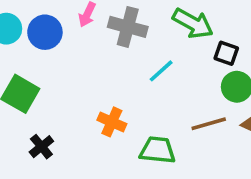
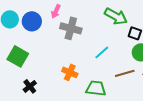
gray cross: (128, 27) -> (71, 28), moved
cyan line: (161, 71) -> (102, 52), moved

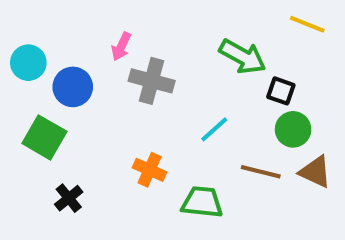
blue circle: (32, 21) -> (73, 87), moved
brown line: (125, 73) -> (261, 172), turned 30

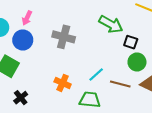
pink arrow: (121, 46) -> (27, 18), moved
cyan line: (214, 129) -> (96, 75), moved

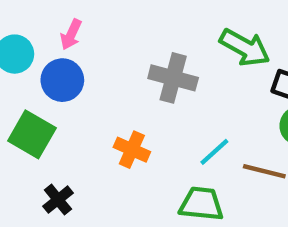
gray cross: (64, 37) -> (173, 78), moved
orange cross: (63, 83) -> (132, 150), moved

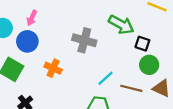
orange cross: (132, 150) -> (53, 68), moved

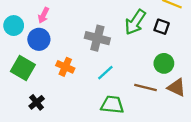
green arrow: (121, 25) -> (135, 22), turned 95
black square: (142, 44) -> (162, 27), moved
cyan line: (106, 78) -> (105, 73), moved

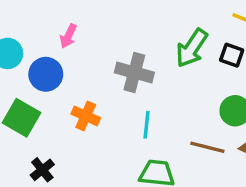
pink arrow: (43, 15) -> (68, 36), moved
cyan line: (105, 73) -> (147, 125), turned -42

